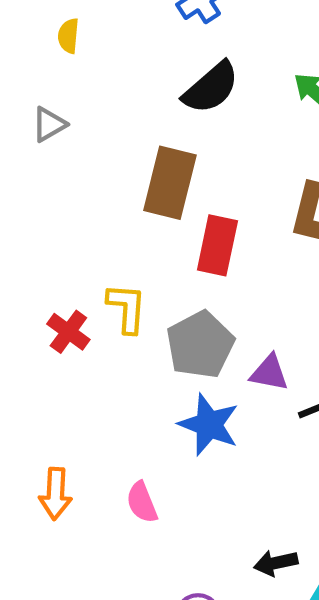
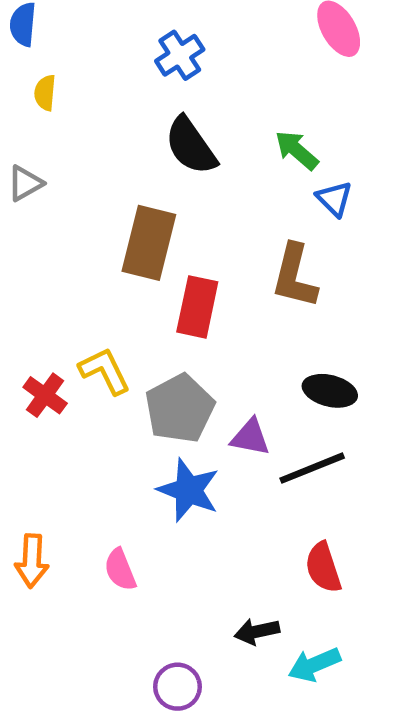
black semicircle: (211, 88) -> (191, 146), turned 96
yellow L-shape: (127, 308) -> (105, 371), turned -30

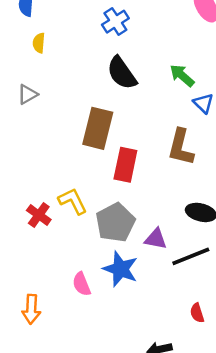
red semicircle: (323, 567) -> (197, 313), size x0.7
pink semicircle: (120, 570) -> (82, 284), moved

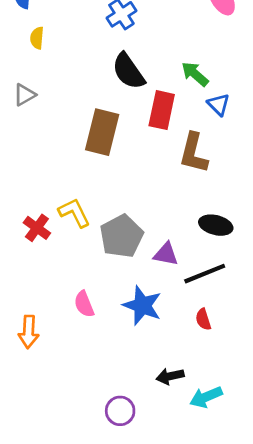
red rectangle: (125, 165) -> (162, 110), moved
blue star: (120, 269) -> (142, 306), moved
red semicircle: (197, 313) -> (203, 319), moved

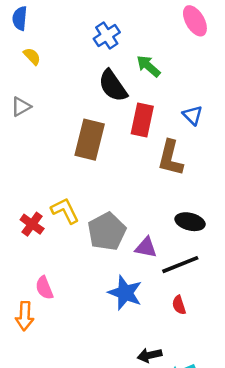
yellow semicircle: (37, 38) -> (32, 56), turned 132
green arrow: (195, 74) -> (148, 66), moved
pink semicircle: (84, 304) -> (44, 288), moved

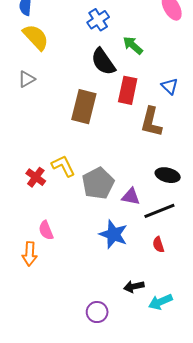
yellow semicircle: (32, 56) -> (36, 37), size x1.8

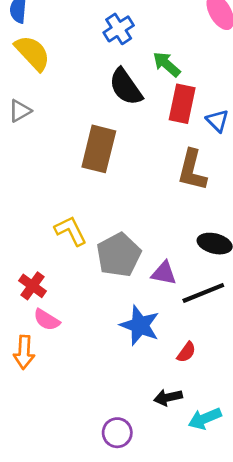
red rectangle: (128, 90) -> (182, 104), moved
red cross: (36, 177) -> (33, 286), moved
pink semicircle: (46, 230) -> (47, 320), turned -36
red semicircle: (158, 245) -> (186, 352), moved, turned -126

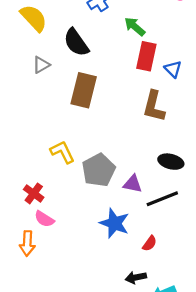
black semicircle: (126, 87) -> (76, 42), moved
gray triangle: (20, 111) -> (41, 65), moved

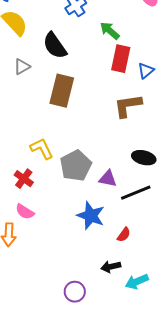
blue triangle: (173, 69) -> (146, 71), turned 36
brown L-shape: (154, 106) -> (128, 106), turned 68
red cross: (34, 193) -> (24, 179), moved

